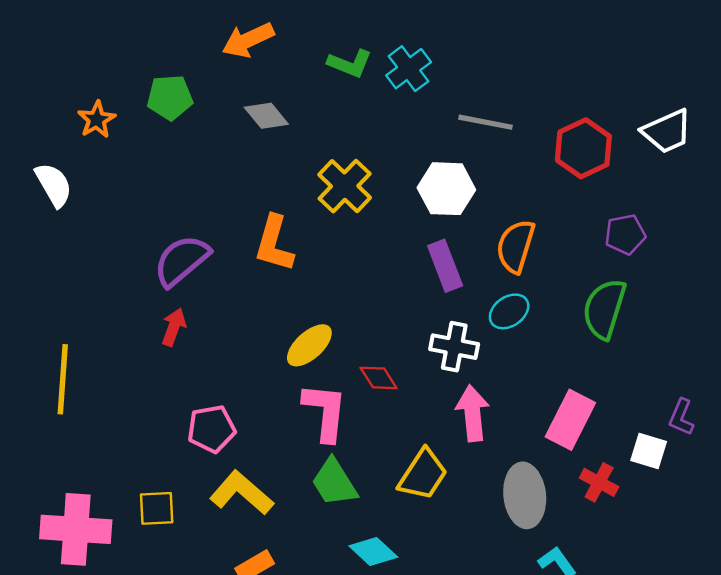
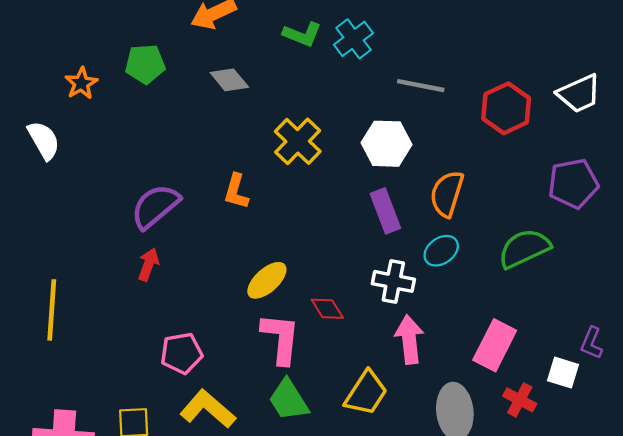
purple pentagon: (625, 234) -> (573, 184), moved, size x1.4
orange L-shape: (274, 244) -> (236, 191), size x0.7
green semicircle: (604, 309) -> (524, 248), turned 48

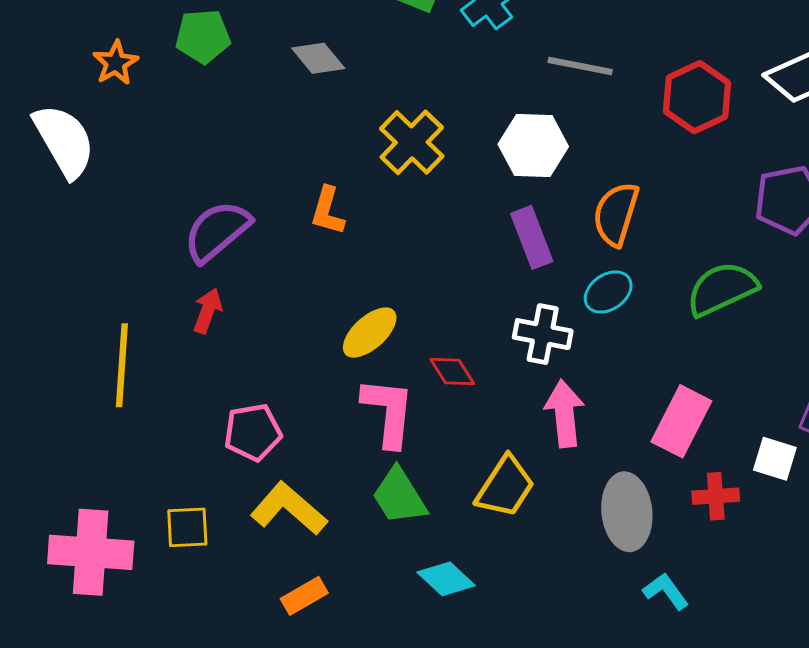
white semicircle: (44, 140) -> (64, 141), size x1.4
yellow line: (52, 310) -> (122, 365), moved
red cross: (520, 400) -> (716, 496), turned -32

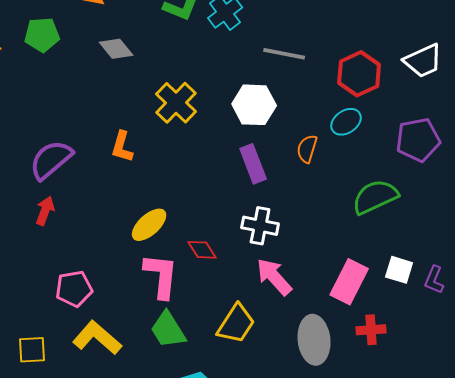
orange semicircle: (616, 214) -> (307, 149), size x0.7
cyan ellipse: (608, 292) -> (346, 122), moved
pink arrow: (565, 414) -> (274, 277), turned -36
white square: (775, 459) -> (399, 270), moved

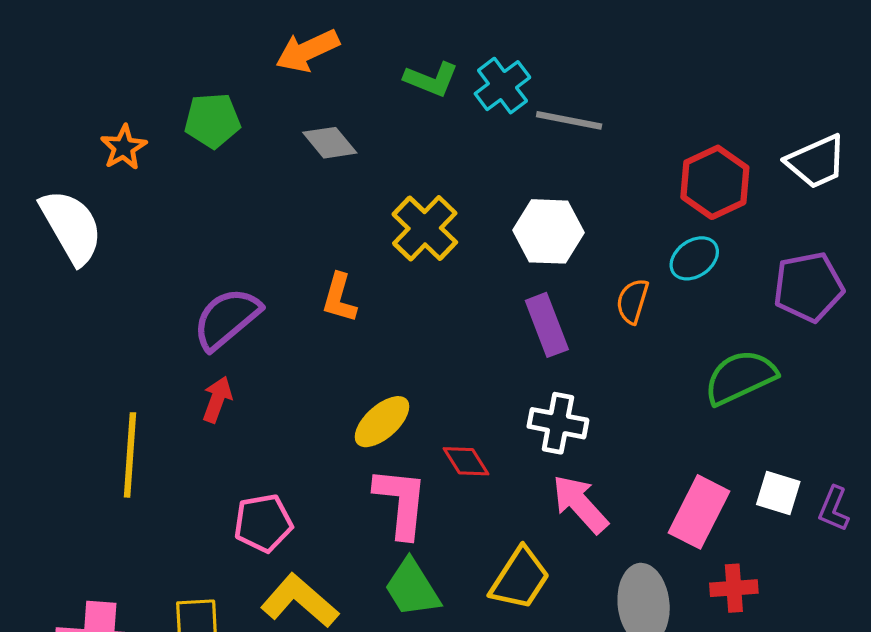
gray line: (284, 54) -> (569, 120), moved

